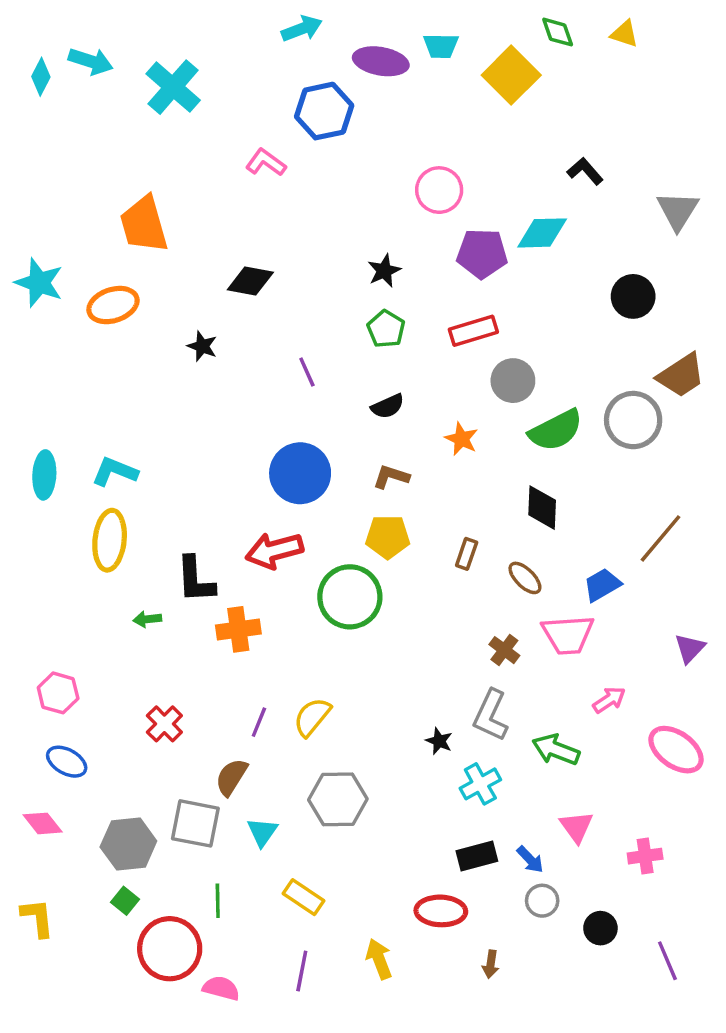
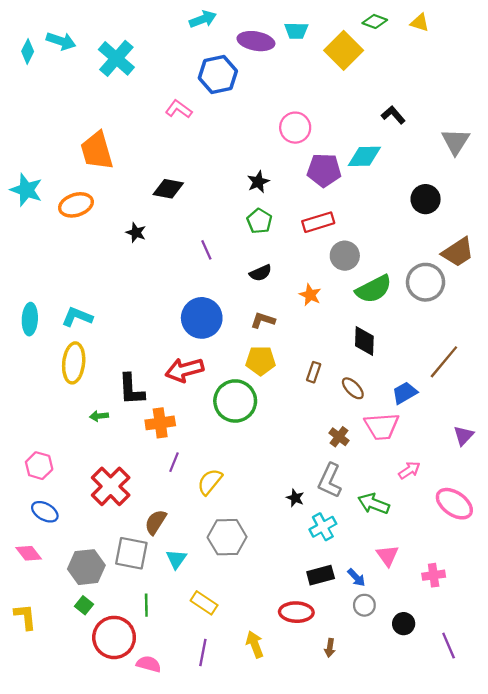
green diamond: (558, 32) -> (375, 21), turned -50
purple line: (259, 722) -> (174, 462), moved
red cross: (164, 724) -> (111, 486), size x1.6

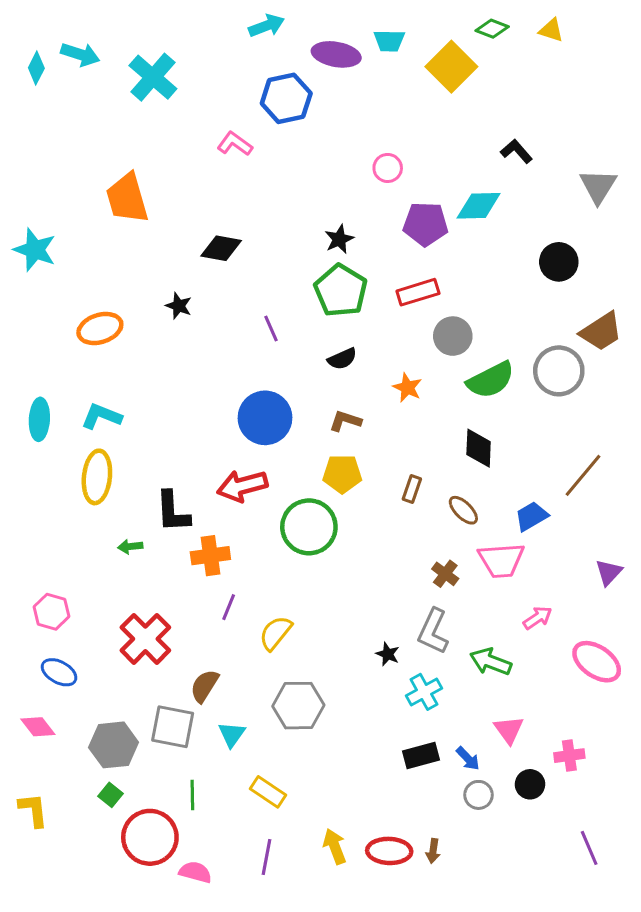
pink circle: (295, 128) -> (388, 168), size x0.7
orange ellipse: (76, 205) -> (100, 328), moved
green pentagon: (259, 221) -> (341, 291), size x1.6
red ellipse: (296, 612) -> (389, 851), moved
black circle: (404, 624) -> (530, 784), moved

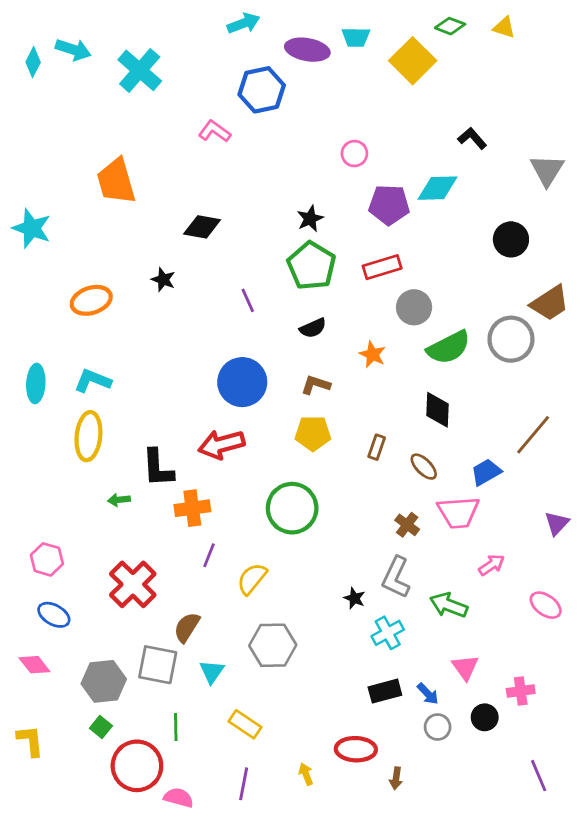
green circle: (309, 527) -> (292, 508), moved
pink ellipse: (597, 662) -> (546, 605), size x0.7
yellow arrow: (335, 846) -> (306, 774), size x0.7
red ellipse: (389, 851) -> (356, 749), moved

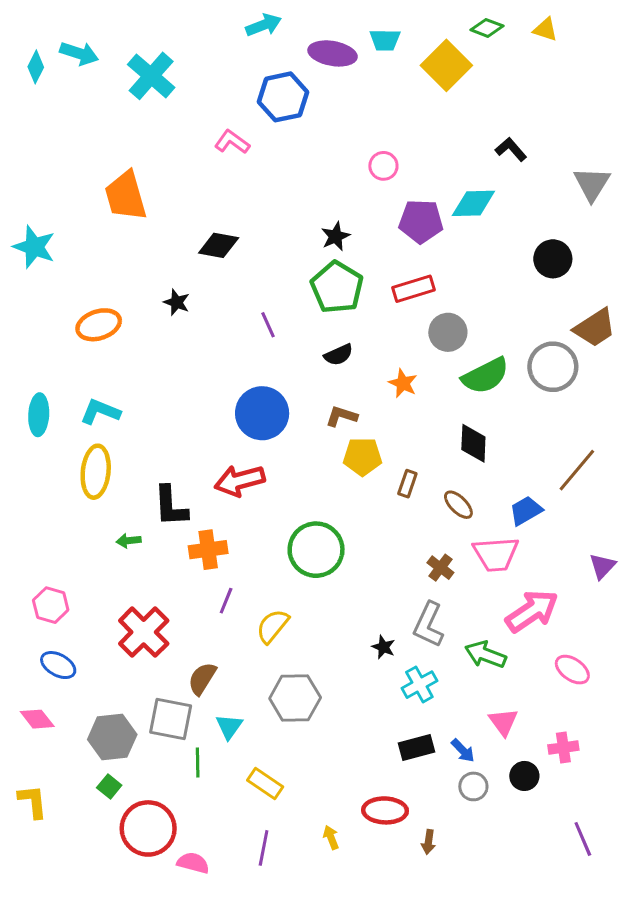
yellow pentagon: (313, 433) -> (362, 457), moved
pink arrow: (492, 565) -> (532, 611), size x1.8
pink ellipse: (546, 605) -> (572, 670), moved
green line: (176, 727) -> (198, 762), moved

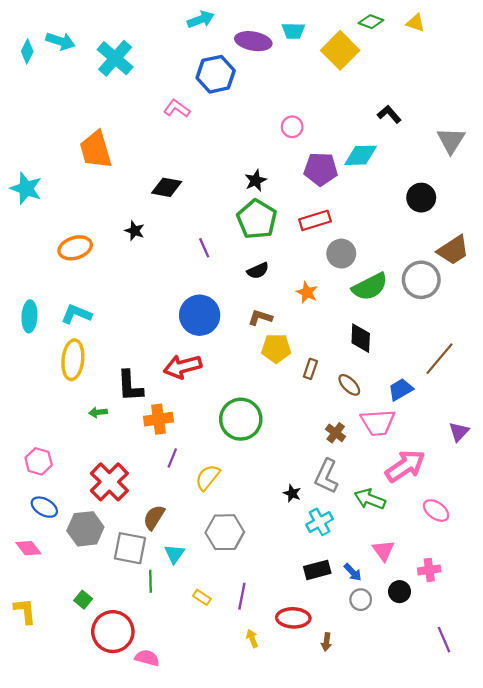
gray hexagon: (112, 737) -> (85, 529), moved
yellow rectangle: (265, 783) -> (202, 597), size x0.7
purple line: (264, 848) -> (242, 596), moved

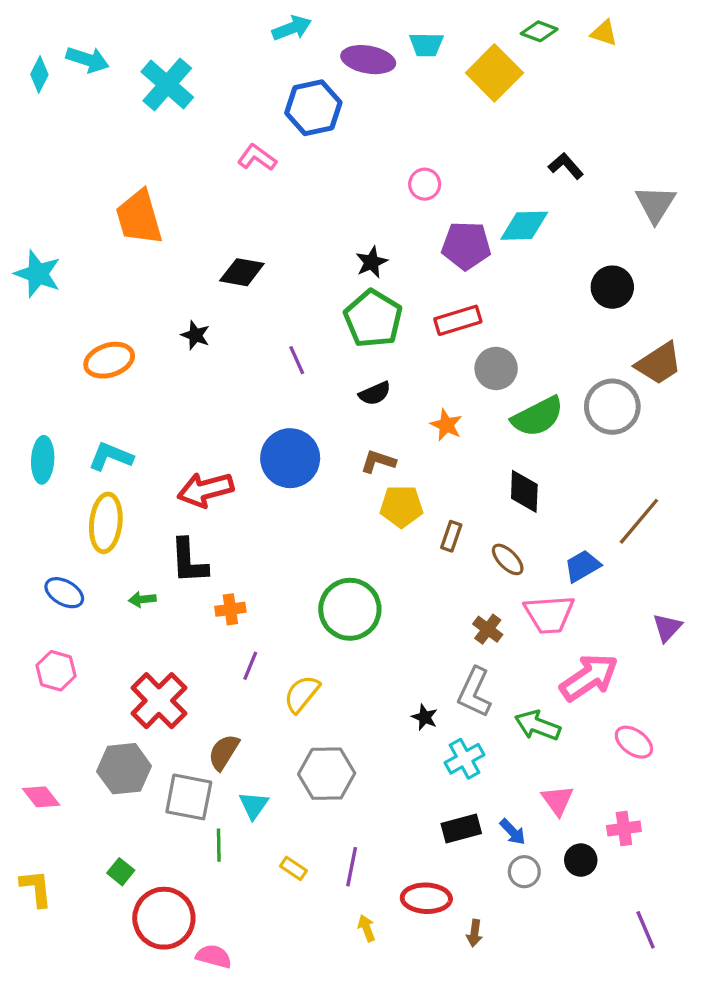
red arrow: (183, 367) -> (205, 490), moved
orange cross: (159, 419) -> (230, 609), size x0.7
blue ellipse: (44, 507) -> (64, 593), moved

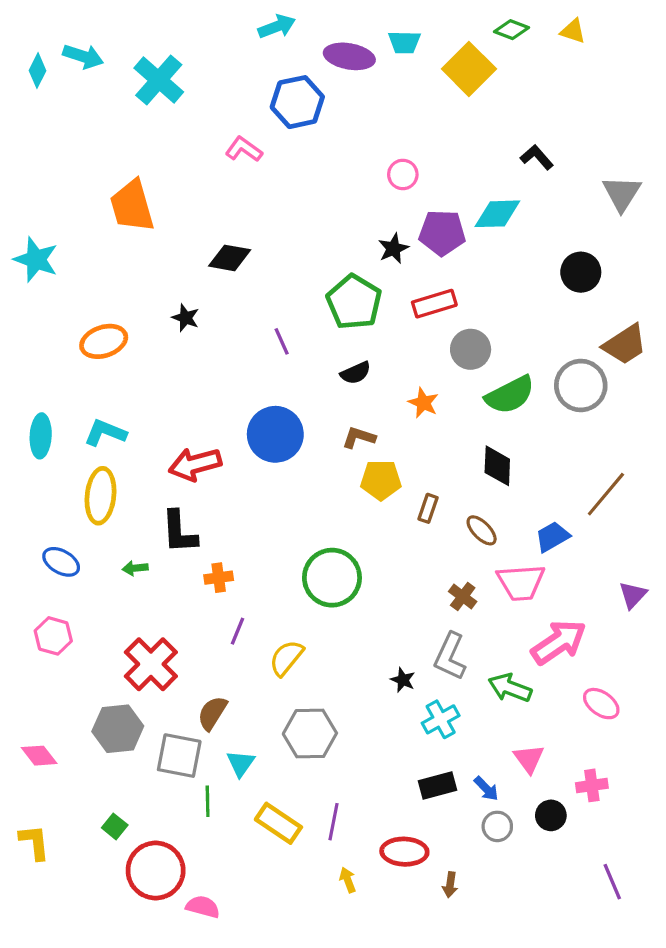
black star: (372, 262) -> (393, 249), moved
yellow rectangle: (293, 868) -> (278, 823), size x1.8

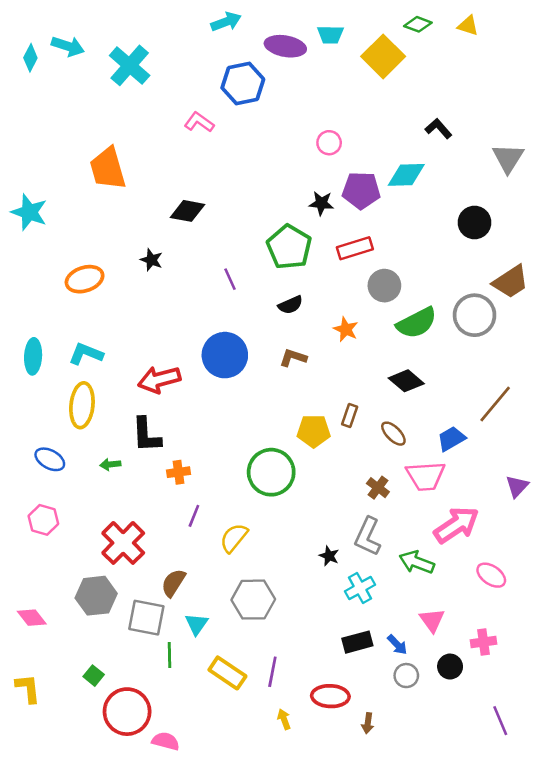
black star: (393, 249) -> (321, 203), turned 30
black diamond: (497, 466) -> (406, 381), turned -52
yellow pentagon: (381, 480) -> (314, 431), moved

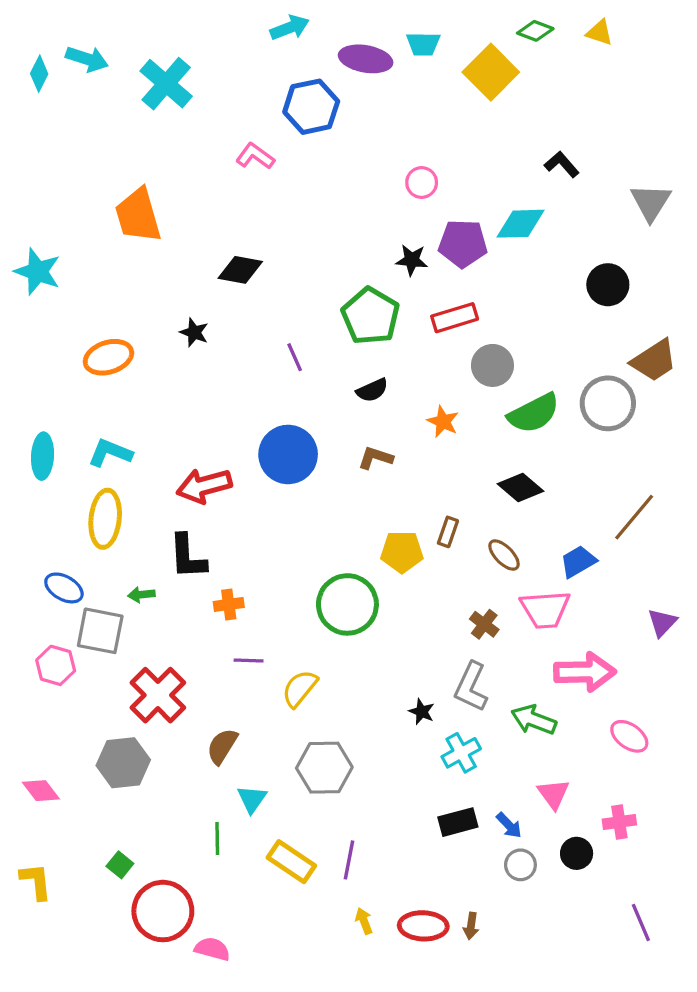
purple line: (194, 516) -> (249, 660), turned 70
pink arrow: (456, 525) -> (585, 672), turned 33
gray square: (146, 618) -> (100, 631), moved
red ellipse: (330, 696) -> (423, 926), moved

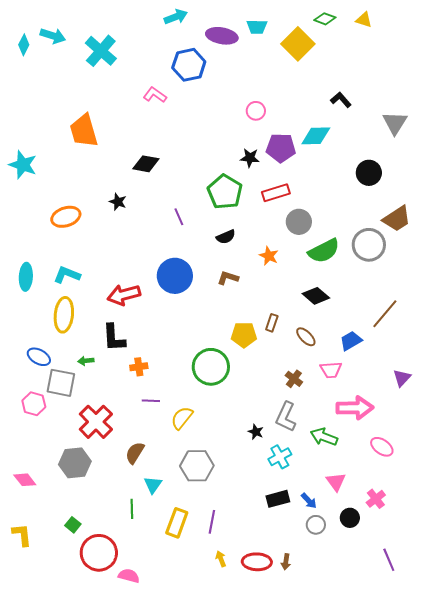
pink trapezoid: (545, 609) -> (331, 370), size x0.7
pink cross: (619, 822) -> (376, 499), turned -30
yellow rectangle: (291, 862) -> (177, 523), turned 76

